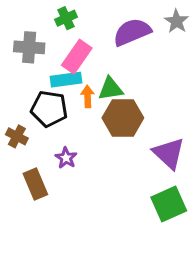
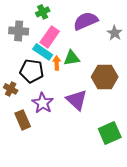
gray star: (177, 21) -> (115, 33), moved
cyan rectangle: (66, 80) -> (43, 52), turned 42
brown hexagon: (123, 118) -> (105, 77), moved
purple triangle: (169, 153) -> (77, 100), moved
purple star: (66, 158) -> (43, 103), size x1.5

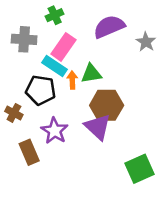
brown hexagon: (105, 77) -> (107, 105), moved

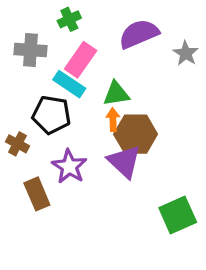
orange arrow: (72, 80) -> (113, 120), moved

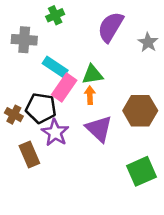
purple semicircle: (139, 34) -> (111, 27), turned -36
pink rectangle: (81, 60) -> (64, 87), moved
black pentagon: (51, 115) -> (41, 108), moved
brown hexagon: (136, 134) -> (140, 111), moved

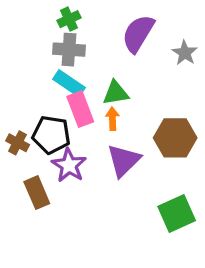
gray cross: (24, 40) -> (69, 50), moved
pink rectangle: (64, 87) -> (80, 109), turned -56
purple triangle: (99, 129) -> (124, 160), turned 32

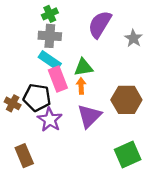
brown rectangle: (37, 193) -> (24, 156), moved

